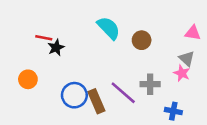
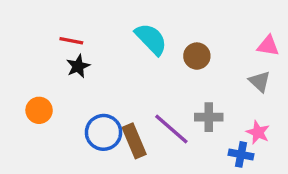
red line: (44, 38) -> (71, 41), moved
pink star: (182, 73) -> (258, 132), moved

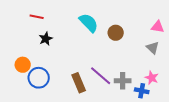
red line: (71, 41) -> (37, 17), moved
gray cross: (209, 117) -> (123, 81), moved
blue circle: (104, 132) -> (39, 78), moved

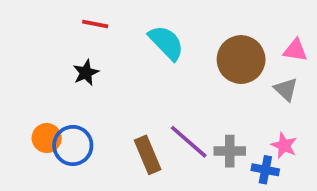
red line: (37, 17) -> (95, 24), moved
brown circle: (116, 33) -> (241, 60), moved, size x1.6
orange circle: (23, 65) -> (47, 138), moved

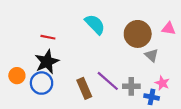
red line: (95, 24) -> (48, 37), moved
black star: (86, 73) -> (47, 62), moved, size x1.6
gray triangle: (286, 89) -> (152, 55), moved
orange circle: (47, 138) -> (17, 76), moved

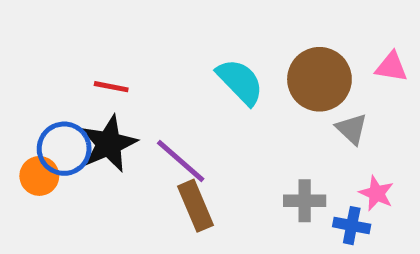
cyan semicircle: (95, 24) -> (240, 82), moved
purple line: (108, 81) -> (181, 161), moved
blue circle: (42, 83) -> (64, 149), moved

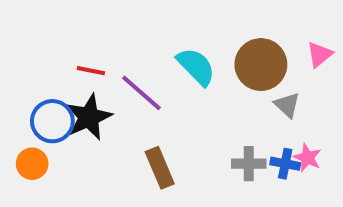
pink triangle: (391, 67) -> (320, 54), turned -48
purple line: (181, 161) -> (141, 93), moved
orange circle: (39, 176) -> (32, 164), moved
blue cross: (352, 226) -> (285, 164), moved

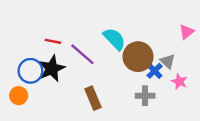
brown circle: (261, 65) -> (138, 57), moved
pink star: (307, 158) -> (179, 81), moved
blue cross: (285, 164) -> (155, 71), moved, turned 35

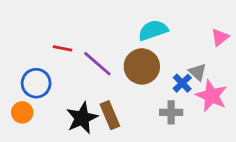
cyan semicircle: (114, 39) -> (153, 30), moved, turned -65
brown circle: (138, 57) -> (142, 66), moved
black star: (52, 68) -> (82, 118), moved
pink star: (179, 81) -> (211, 96), size x1.6

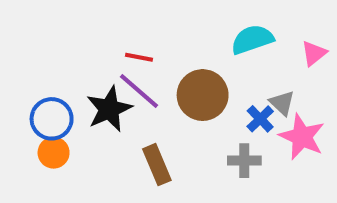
cyan semicircle: (153, 30) -> (252, 39), moved
red line: (63, 48) -> (139, 57), moved
orange circle: (22, 112) -> (54, 153), moved
black star: (82, 118) -> (109, 109), moved

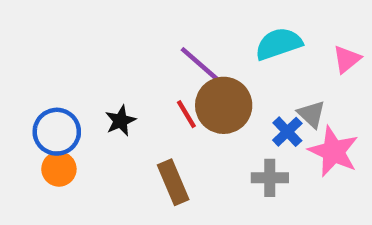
red line: (139, 57) -> (186, 114), moved, turned 48
purple line: (139, 91) -> (202, 66), moved
black star: (109, 109) -> (120, 121), size x0.6

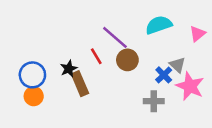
brown circle: (224, 105) -> (127, 60), size x0.7
red line: (186, 114) -> (96, 56), moved
brown rectangle: (173, 182) -> (80, 84), moved

